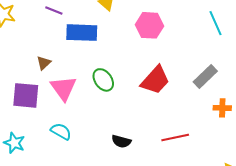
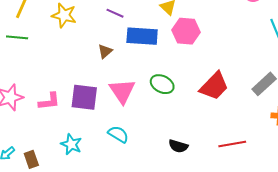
pink hexagon: (149, 25) -> (186, 31), moved
brown triangle: (44, 63) -> (105, 51), moved
green ellipse: (103, 80) -> (162, 84), turned -30

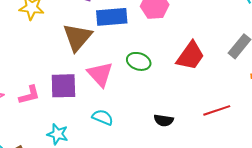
brown triangle: (105, 51) -> (77, 37), size x2.0

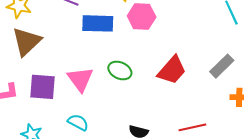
brown triangle: (77, 37) -> (27, 42), moved

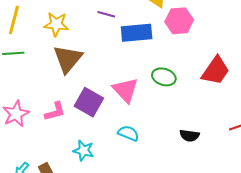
purple square: (43, 87) -> (89, 102), turned 32

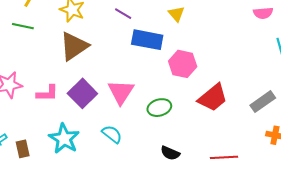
pink hexagon: (179, 21) -> (183, 64), moved
green ellipse: (164, 77) -> (159, 108), moved, turned -50
cyan star: (84, 151) -> (64, 139), size x1.4

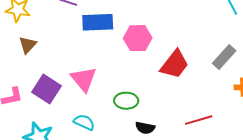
brown triangle: (74, 46) -> (28, 45), size x0.6
green ellipse: (159, 108) -> (126, 101), moved, turned 30

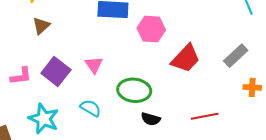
pink triangle: (84, 79) -> (94, 65), size x0.7
green ellipse: (126, 101) -> (134, 90), size x1.4

